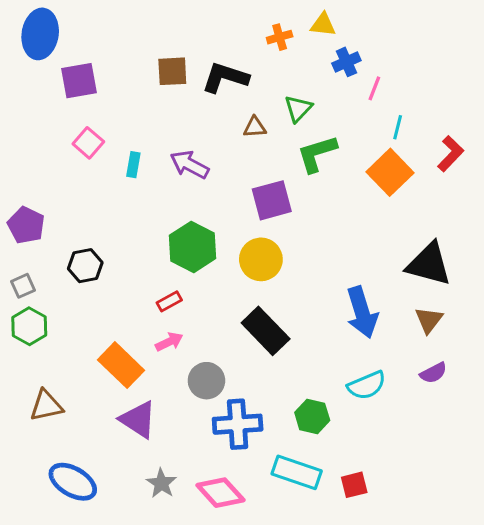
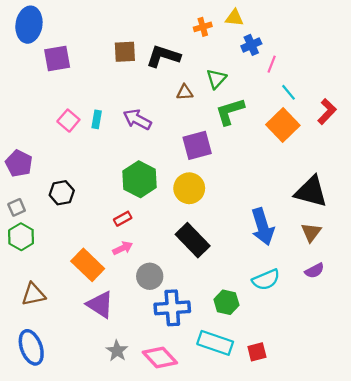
cyan line: (398, 127) -> (289, 92), turned -54
pink square: (88, 143) -> (68, 121), moved
blue ellipse: (73, 482) -> (31, 347), moved, turned 40

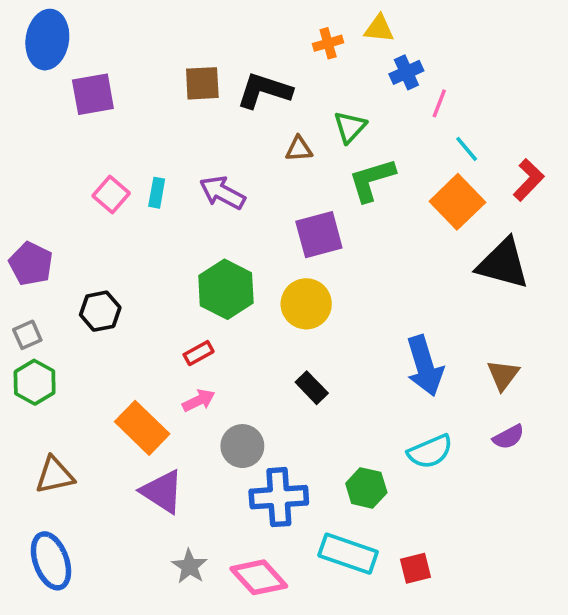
black triangle: (311, 192) -> (503, 264), moved
black rectangle: (193, 240) -> (312, 388), size x0.6

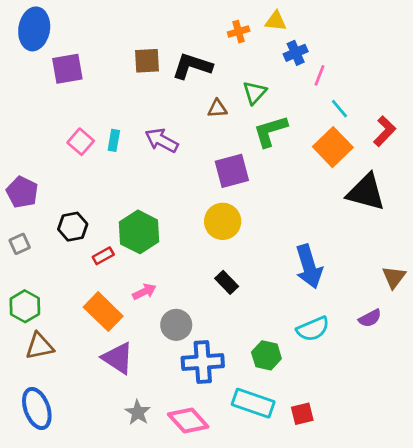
green hexagon: (226, 289) -> (139, 232), moved
red rectangle: (199, 353) -> (103, 256), moved
brown triangle: (503, 375) -> (394, 277), moved
green hexagon: (35, 382) -> (25, 306), moved

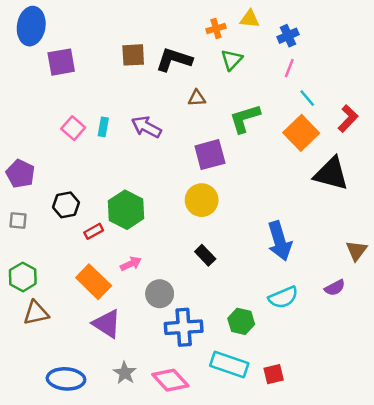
blue cross: (296, 53) -> (288, 36), moved
green triangle: (254, 93) -> (232, 60), moved
gray square: (20, 244) -> (18, 220), turned 30
blue ellipse: (37, 408) -> (66, 379), moved, turned -66

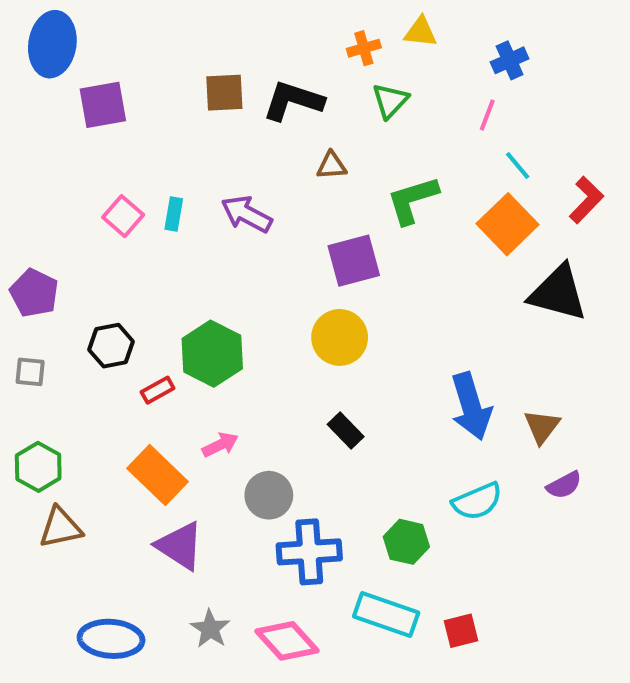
blue cross: (288, 36) -> (510, 60), moved
brown triangle: (356, 250) -> (542, 426), moved

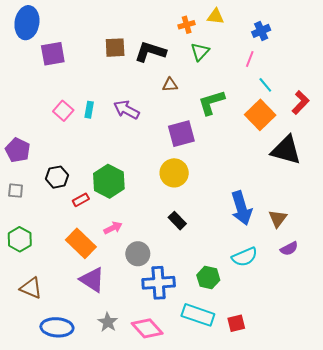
brown triangle: (60, 528) -> (31, 288), moved, turned 35

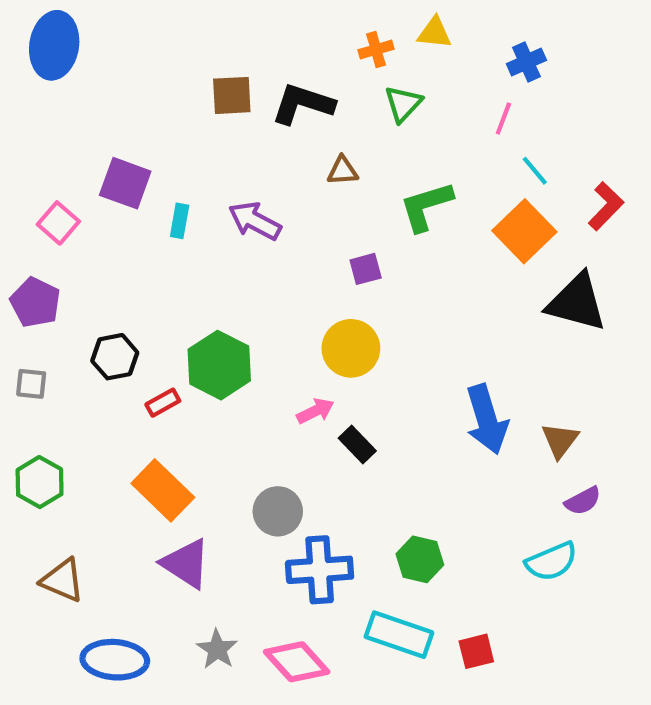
purple square: (53, 54) -> (125, 183), moved, turned 30
pink square: (63, 111) -> (58, 223), moved
purple square: (181, 134) -> (366, 269), size x0.6
pink arrow: (113, 228) -> (315, 411), moved
cyan semicircle: (245, 257) -> (552, 561), moved

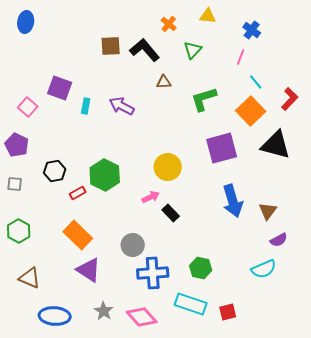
blue ellipse: (54, 45) -> (26, 22), size x0.7
orange cross: (376, 49) -> (169, 24), moved, turned -35
blue cross: (526, 62) -> (252, 30), turned -30
black L-shape: (303, 104) -> (145, 50), turned 32
purple square: (366, 269) -> (222, 148), moved, size x2.0

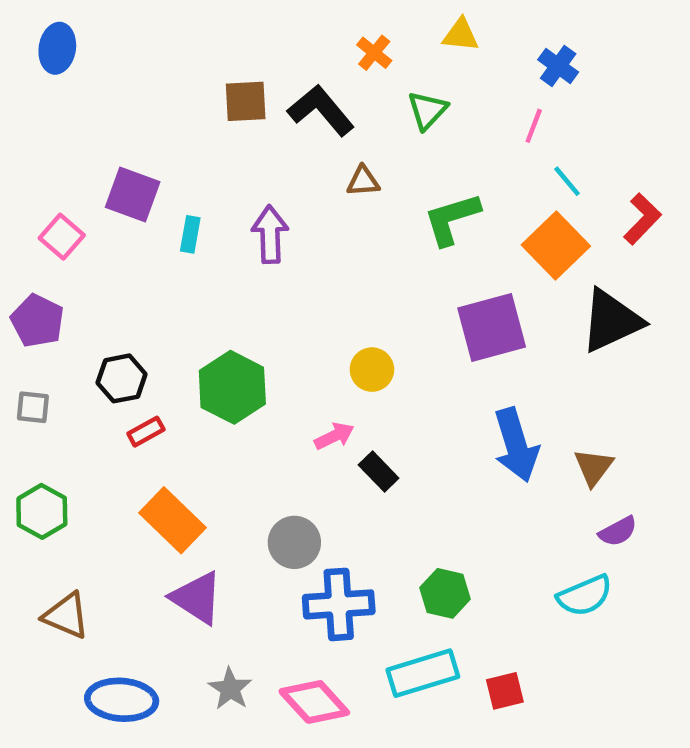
purple arrow: (122, 106) -> (270, 234), turned 60
black triangle: (276, 145) -> (611, 321), turned -40
yellow circle: (168, 167) -> (372, 370), size x0.7
red rectangle: (78, 193) -> (146, 432), moved
cyan rectangle: (191, 304) -> (423, 673), turned -36

